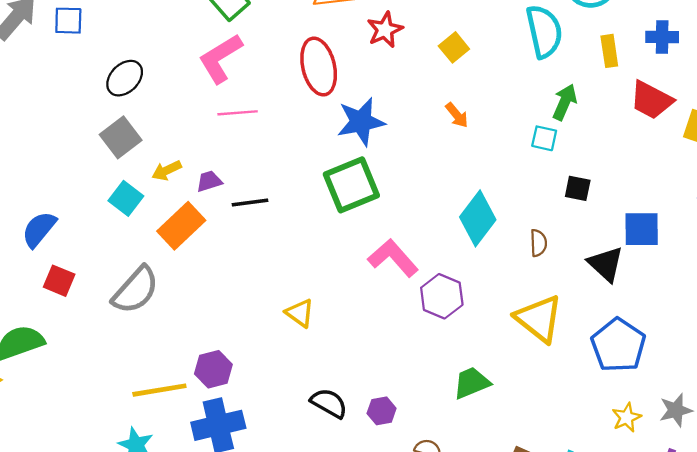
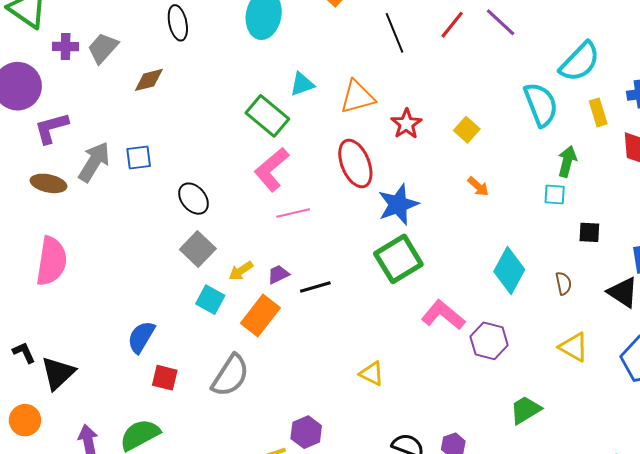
black ellipse: (125, 78) -> (194, 199), turned -76
yellow triangle: (539, 319) -> (574, 347), size x0.7

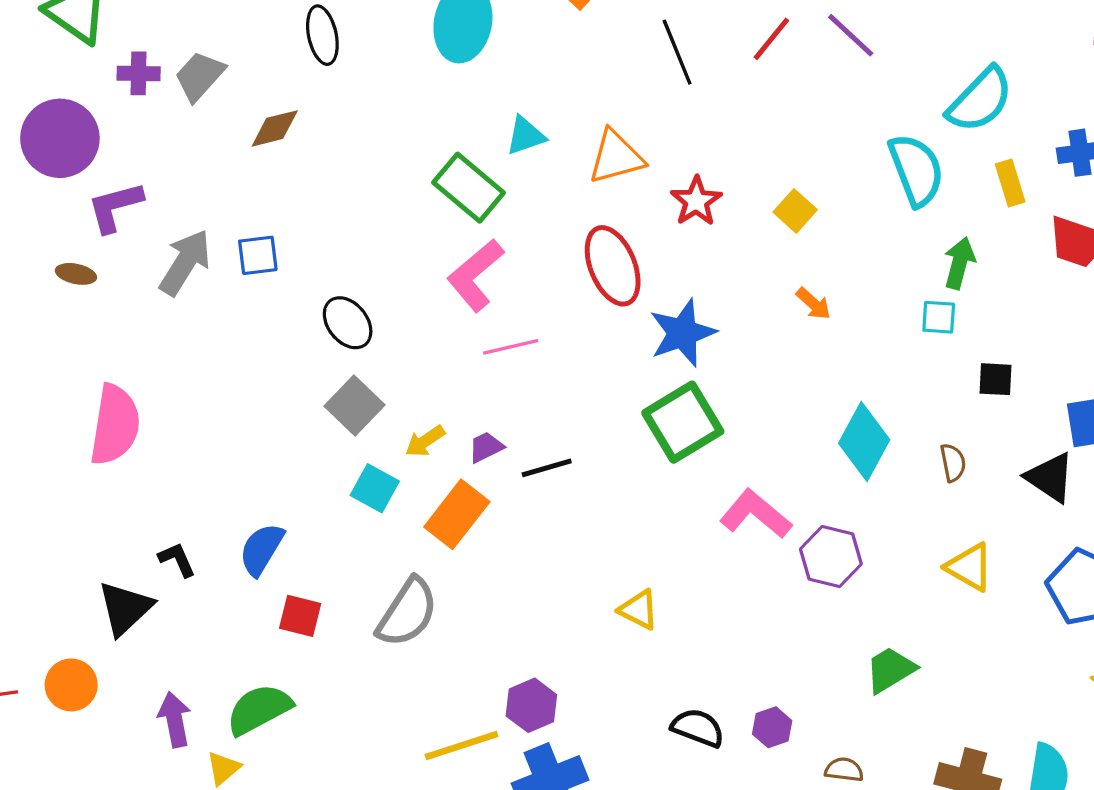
brown ellipse: (48, 183) -> (76, 274), moved, size x0.7
black L-shape: (24, 353) -> (177, 559), moved

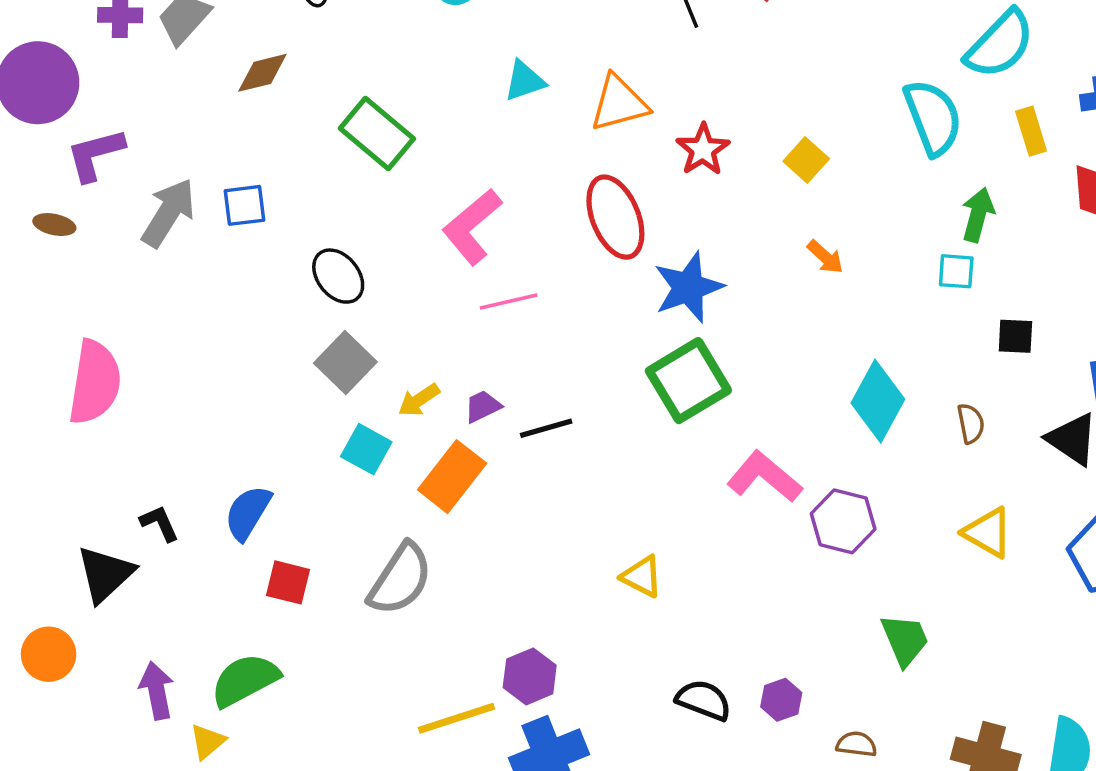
green rectangle: (469, 188) -> (377, 134), moved
green trapezoid: (890, 670) -> (905, 640), turned 98

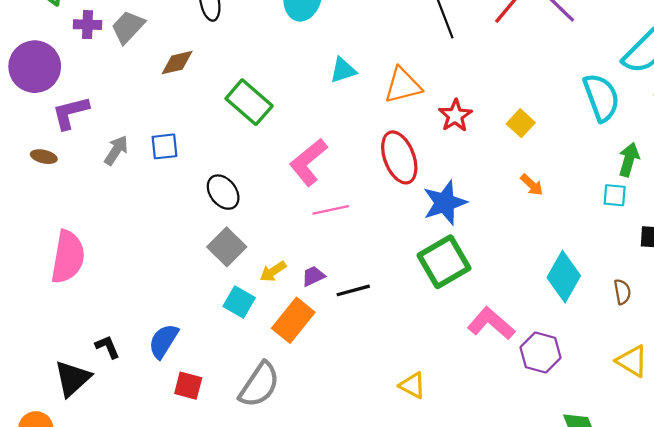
gray arrow: (168, 213) -> (116, 150), size x0.7

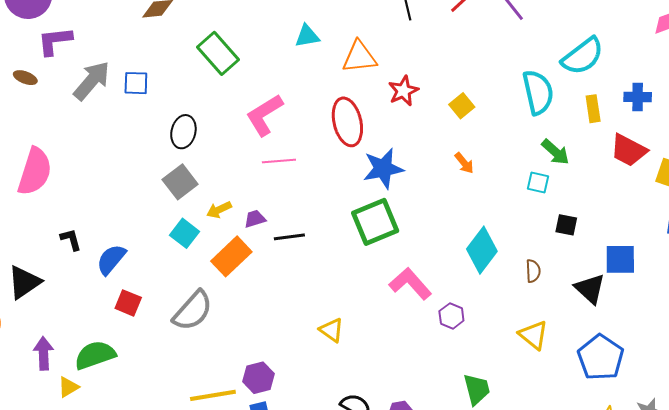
gray arrow: (116, 150) -> (92, 81), size x1.5
green arrow: (629, 160) -> (555, 152), turned 108
black ellipse: (223, 192) -> (183, 132), turned 44
black L-shape: (107, 347) -> (71, 239), moved
purple hexagon: (540, 352) -> (451, 316), size x0.7

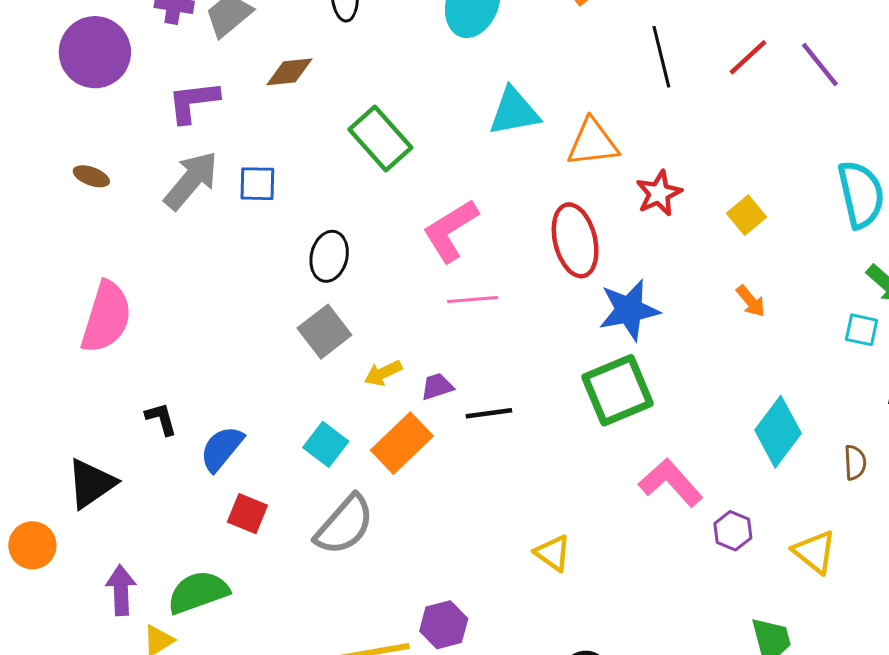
cyan triangle: (307, 36) -> (514, 112), size x1.4
purple L-shape: (55, 41) -> (193, 102), moved
cyan square: (185, 233) -> (326, 444), moved
yellow triangle: (533, 335) -> (815, 552), moved

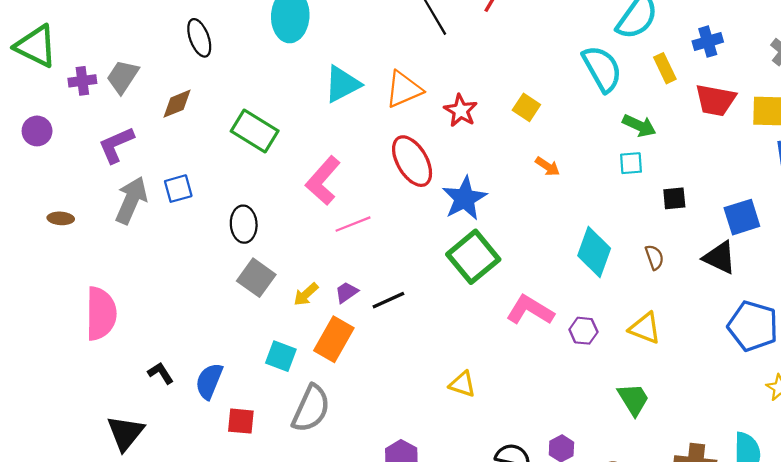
purple circle: (95, 52) -> (37, 131), size x0.6

